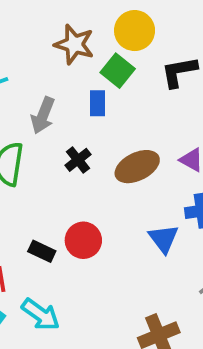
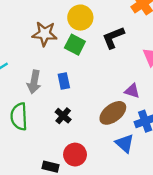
blue rectangle: (97, 103) -> (64, 81), moved
black cross: (78, 160) -> (63, 116), moved
brown ellipse: (137, 167) -> (113, 113), moved

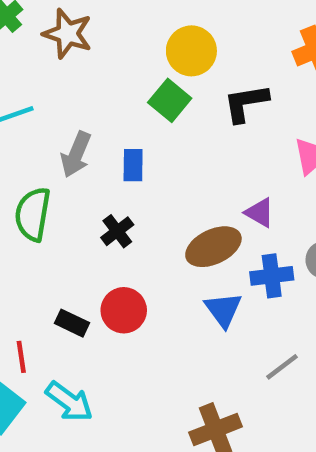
brown star: (45, 34) -> (68, 34), moved

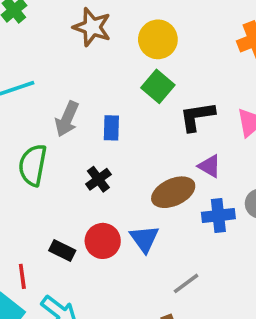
brown star: (68, 34) -> (92, 27), moved
green square: (170, 100) -> (158, 86), moved
black L-shape: (246, 103) -> (197, 116), moved
blue triangle: (223, 310) -> (144, 239), moved
gray line: (282, 367) -> (186, 283), moved

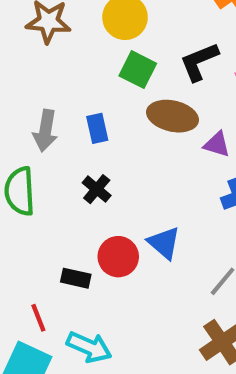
black L-shape: (197, 116) -> (199, 62), moved
brown ellipse: (173, 192) -> (173, 116), moved, turned 51

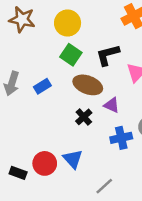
blue rectangle: (97, 128) -> (42, 86), turned 63
black cross: (97, 189) -> (84, 117), moved

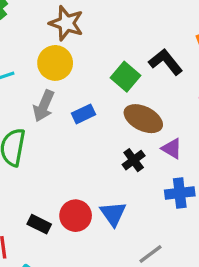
yellow circle: (68, 23) -> (55, 63), moved
black L-shape: (108, 55) -> (166, 62), moved, turned 60

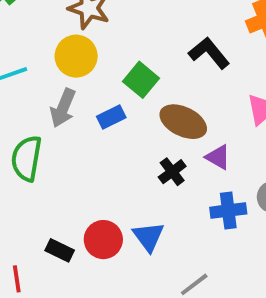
green square: (125, 77) -> (141, 80), moved

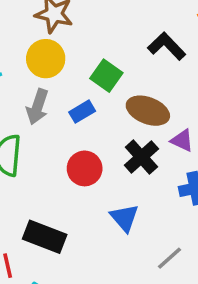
black cross: (172, 172) -> (141, 157), size x1.4
red circle: (103, 240) -> (85, 168), moved
black rectangle: (60, 250) -> (45, 237), size x1.6

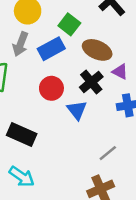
blue rectangle: (82, 112) -> (51, 49), size x1.5
blue triangle: (124, 218) -> (77, 110), moved

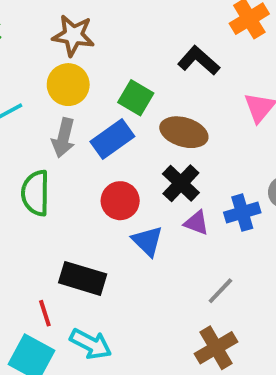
purple triangle: (120, 72) -> (196, 223), moved
blue triangle: (77, 110) -> (147, 241), moved

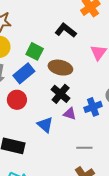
red circle: (120, 201) -> (17, 100), moved
gray line: (220, 291) -> (84, 148), turned 49

